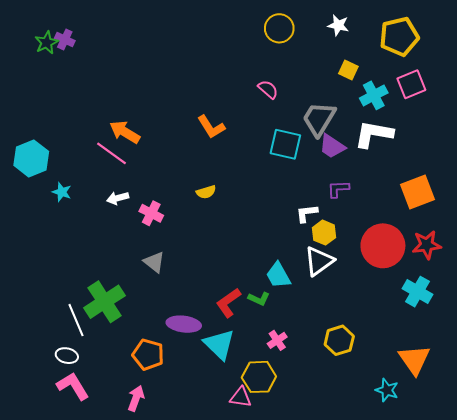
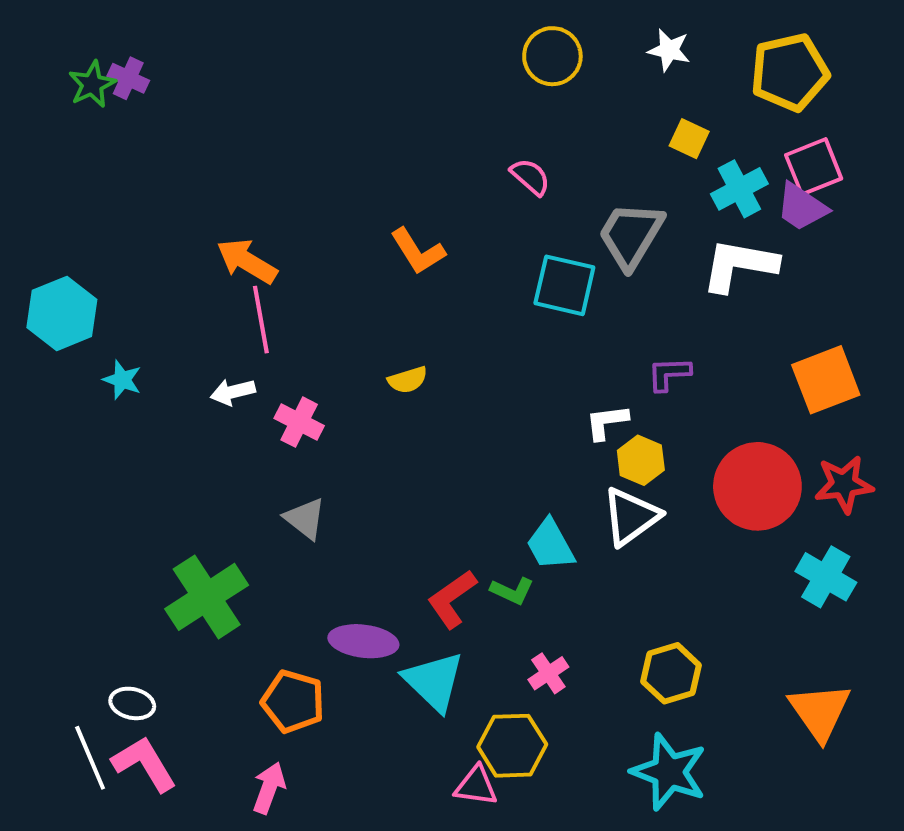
purple trapezoid: (332, 146) -> (802, 207), moved
pink line: (112, 153) -> (261, 320), moved, turned 44
white line: (76, 320) -> (90, 758), moved
cyan star: (387, 390) -> (669, 772), moved, size x1.6

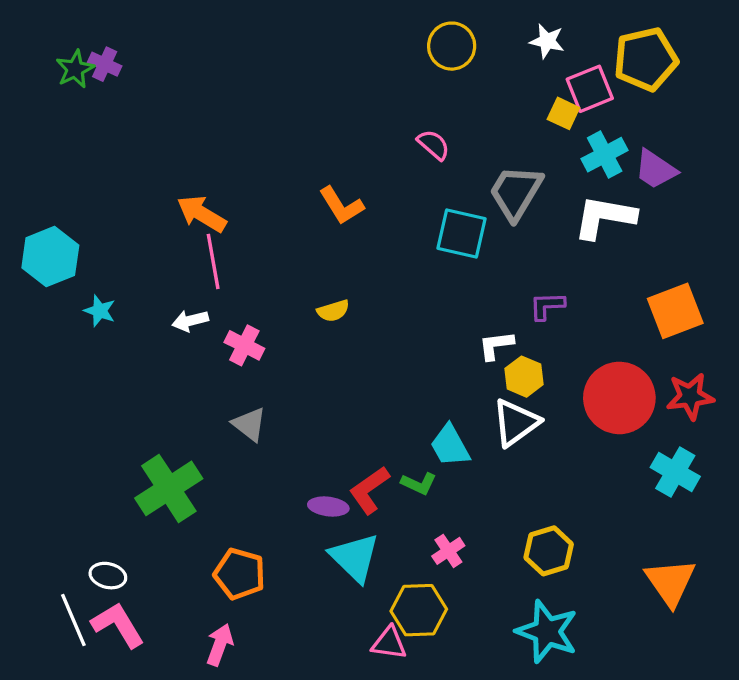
pink square: (814, 167) -> (590, 89), moved
purple ellipse: (363, 641) -> (328, 507), moved, size x0.7

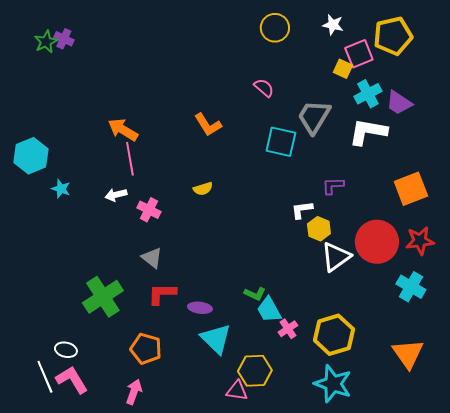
white triangle: (516, 423) -> (336, 257), moved
cyan trapezoid: (450, 446) -> (269, 310), moved
red L-shape: (369, 490) -> (162, 294), moved, turned 36
pink cross: (448, 551) -> (288, 329), moved
yellow hexagon: (549, 551) -> (334, 335), size x1.4

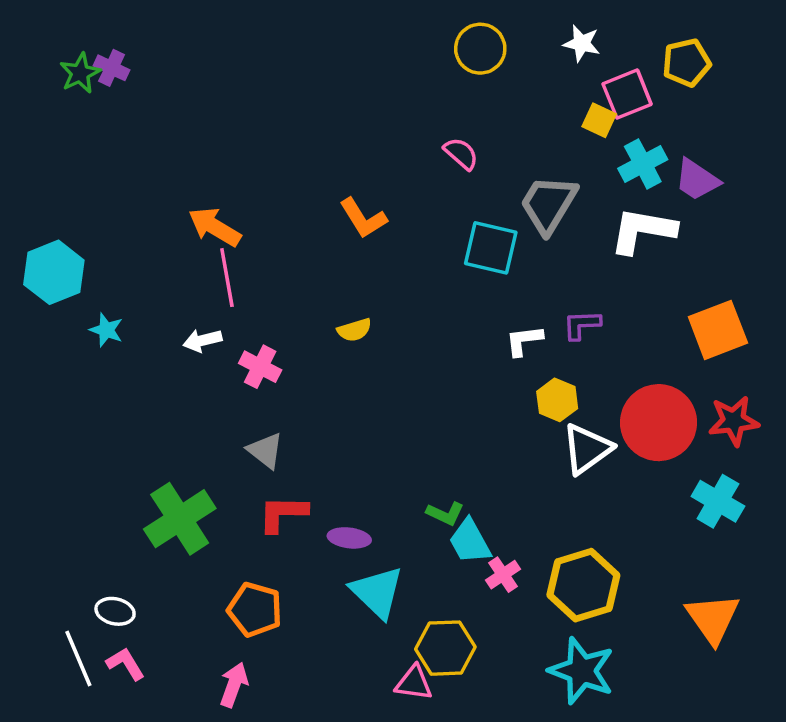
yellow pentagon: (393, 36) -> (686, 63), size x0.7
white L-shape: (302, 210) -> (524, 340), moved
pink L-shape: (72, 380) -> (126, 664), size x0.7

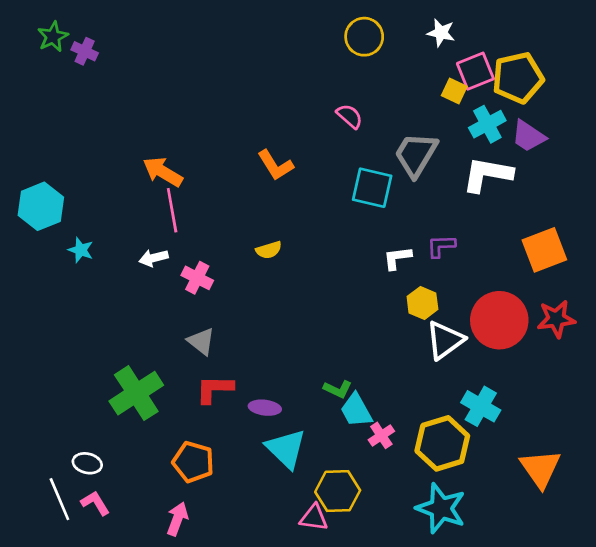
yellow pentagon: (686, 63) -> (518, 78), moved, size x1.4
green star: (80, 73) -> (53, 37), moved
cyan cross: (718, 501) -> (481, 406), moved

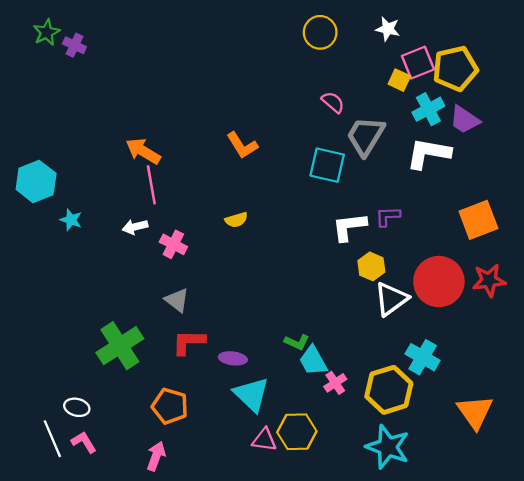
pink semicircle: (350, 116) -> (333, 102), moved
white L-shape: (397, 258) -> (349, 227), size x1.4
pink triangle: (314, 518) -> (264, 440), moved

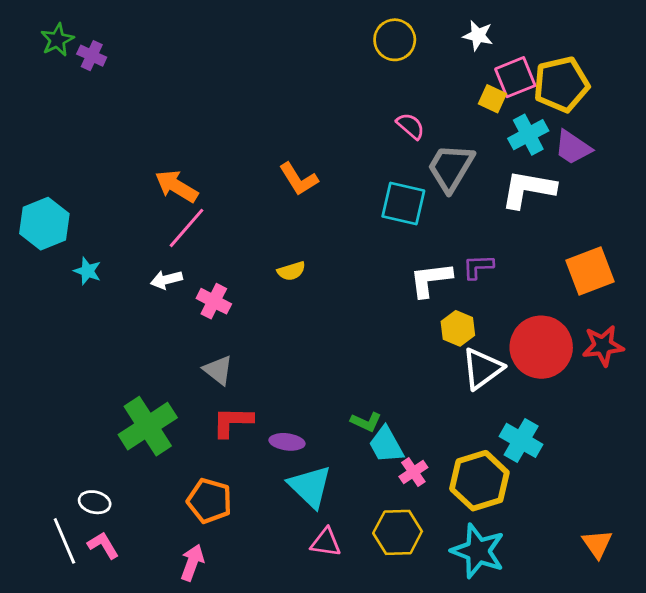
pink line: (151, 185) -> (187, 228), turned 51
orange triangle: (475, 412) -> (597, 544), moved, size x0.7
yellow hexagon: (297, 432) -> (398, 532), moved

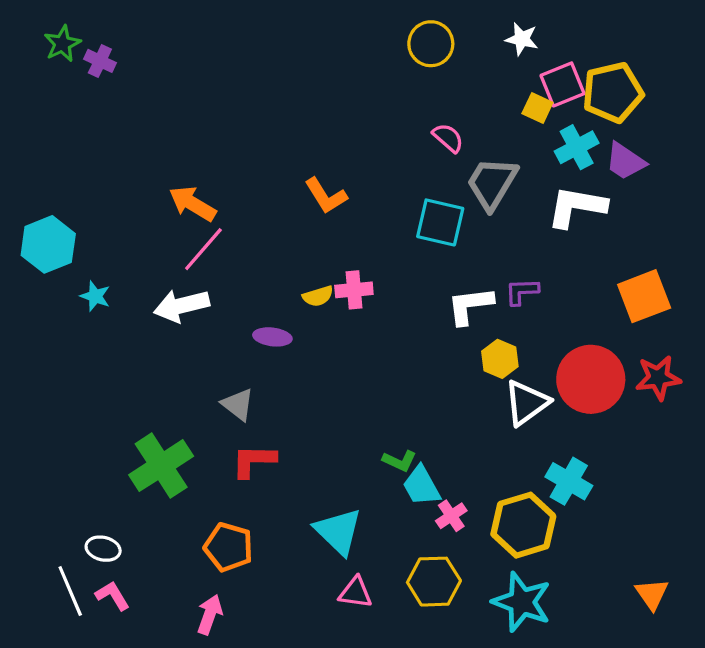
white arrow: (166, 280) -> (181, 306), size x1.6
pink cross: (214, 301) -> (354, 290), moved, turned -32
purple ellipse: (287, 442) -> (272, 337), moved

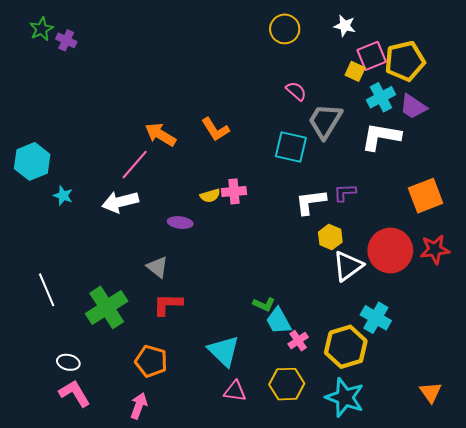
orange arrow: (192, 204) -> (160, 135), moved
white line: (70, 591) -> (47, 290), moved
pink L-shape: (112, 596) -> (75, 393), size x1.4

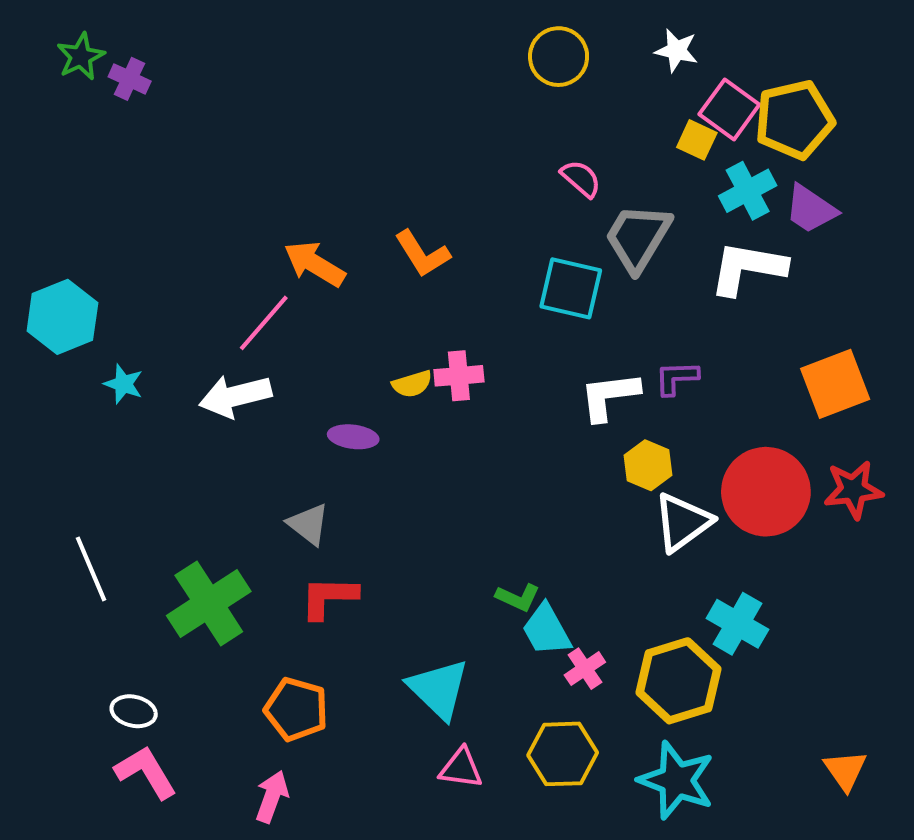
pink square: (372, 56) -> (729, 109), turned -32

